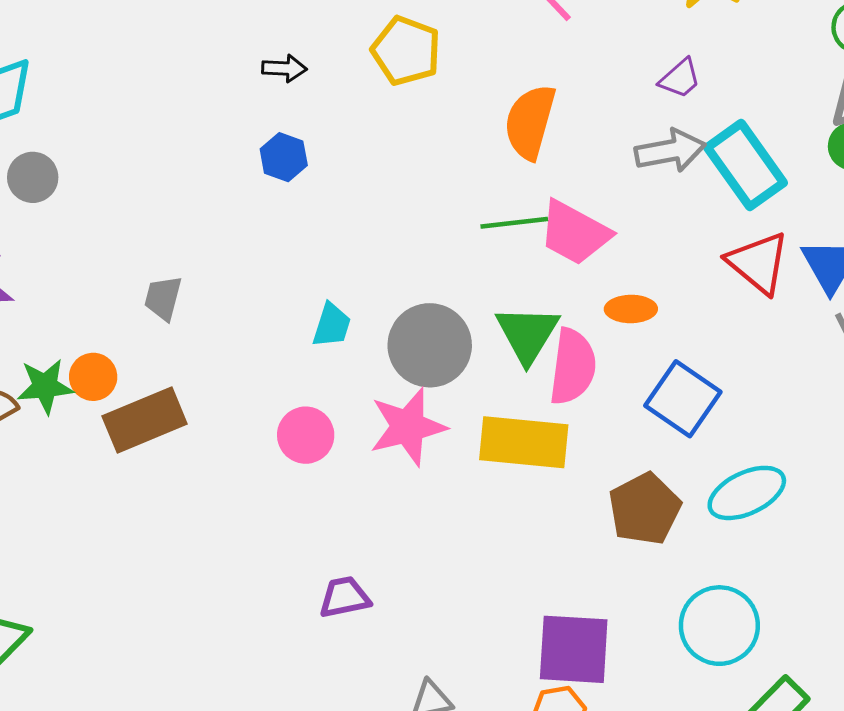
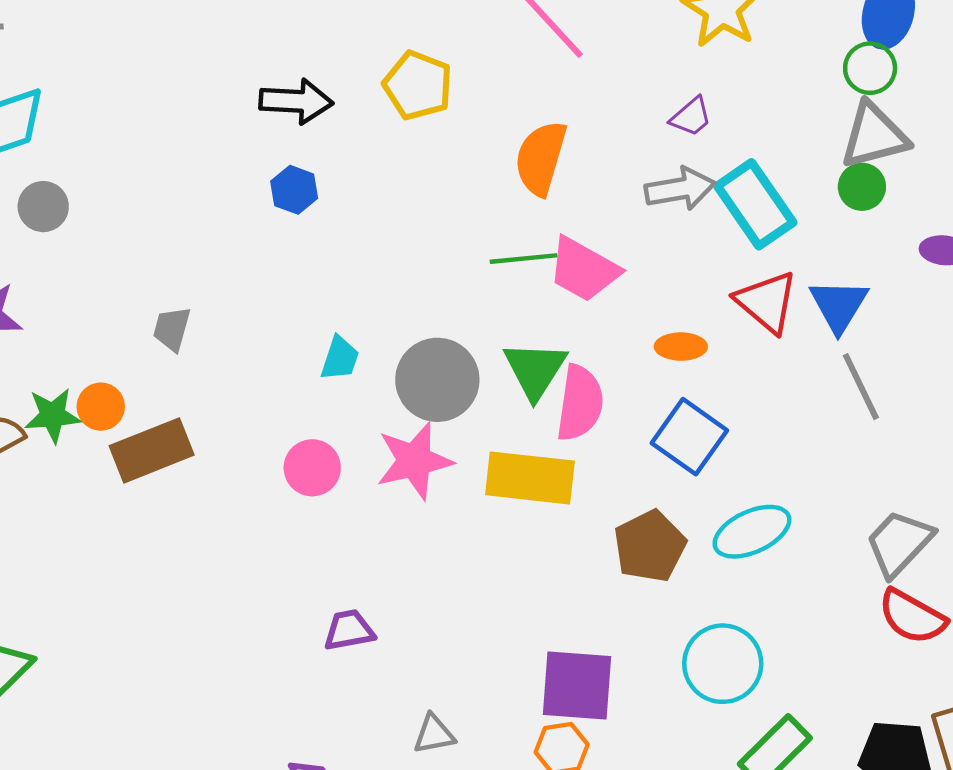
black arrow: (284, 68) -> (296, 101), size x1.6
orange ellipse: (631, 309) -> (681, 347), moved

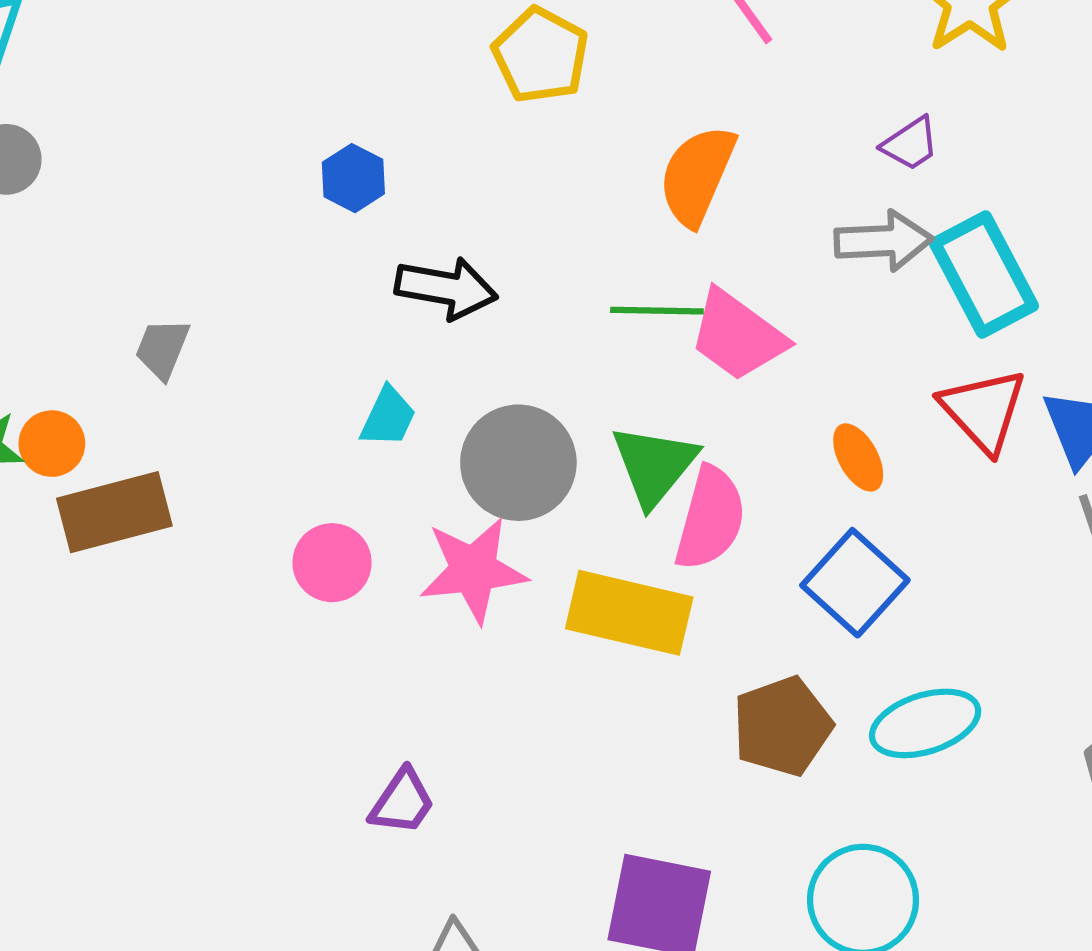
black arrow: (296, 101) -> (446, 288), moved
orange ellipse: (681, 347) -> (858, 457), turned 54
purple trapezoid: (349, 630) -> (402, 802), moved, turned 128

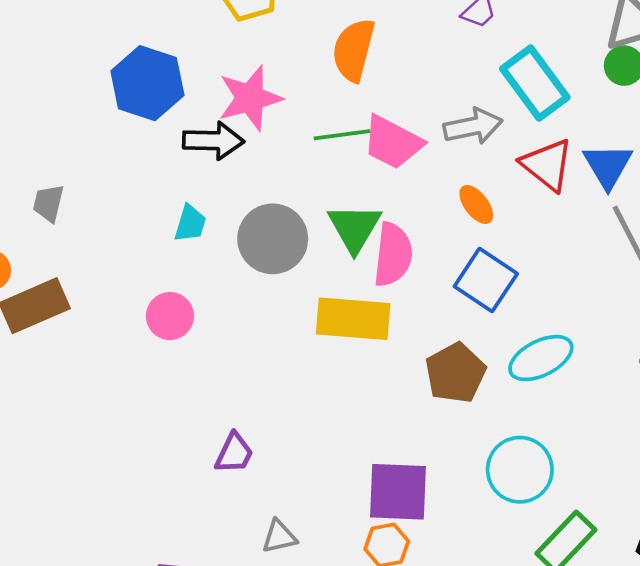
blue hexagon: (353, 178) -> (147, 83), size x1.8
gray arrow: (883, 241) -> (473, 126), moved
pink star: (473, 570) -> (250, 98), moved

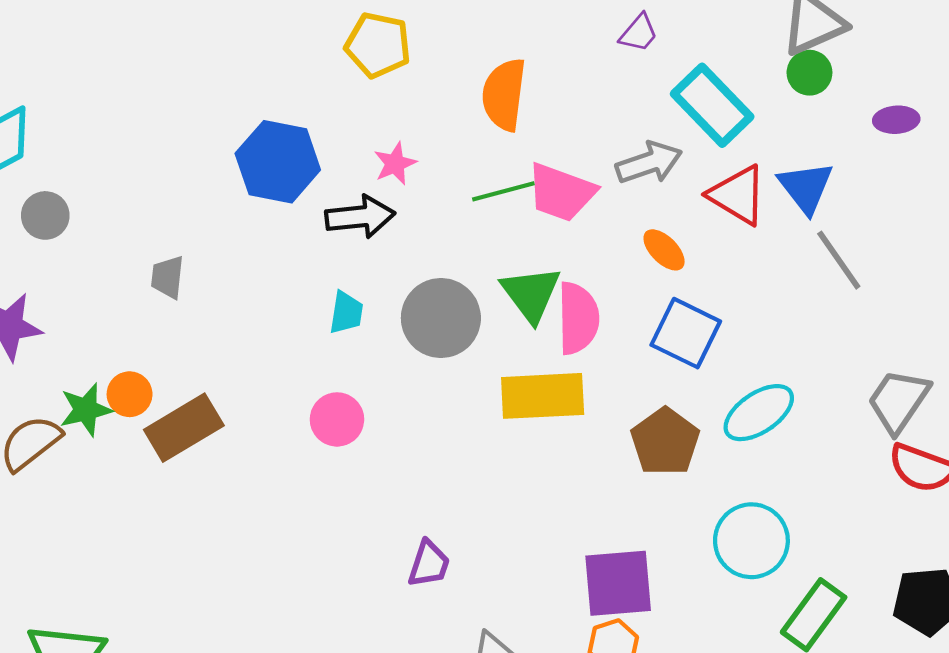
pink star: (250, 98) -> (395, 164), size x0.6
gray trapezoid: (48, 203) -> (167, 277), moved

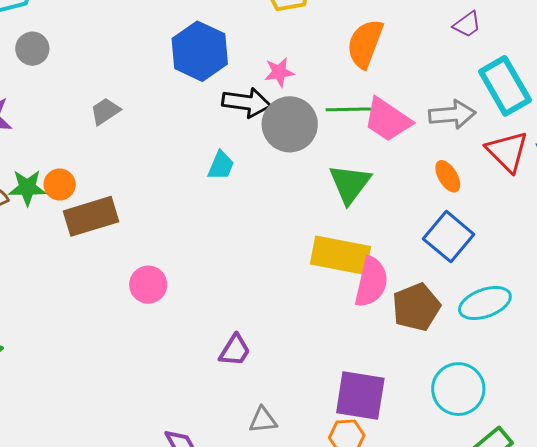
gray trapezoid: (167, 277) -> (105, 111), turned 36
gray circle: (441, 318) -> (290, 124), moved
pink semicircle: (578, 318) -> (371, 282), moved
pink circle: (337, 419) -> (148, 285), moved

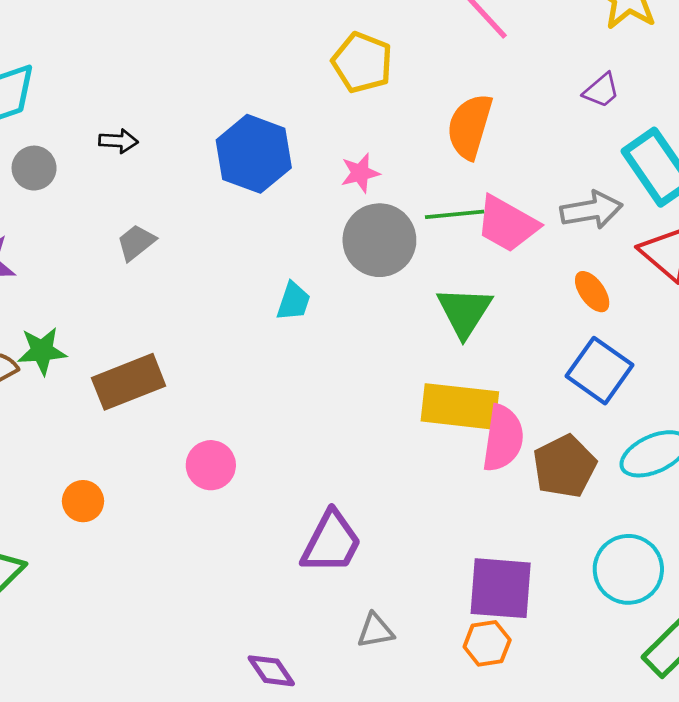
black arrow: (246, 102) -> (118, 141), moved, size x0.6
orange circle: (60, 184) -> (83, 501), moved
purple trapezoid: (235, 350) -> (331, 542), size x1.5

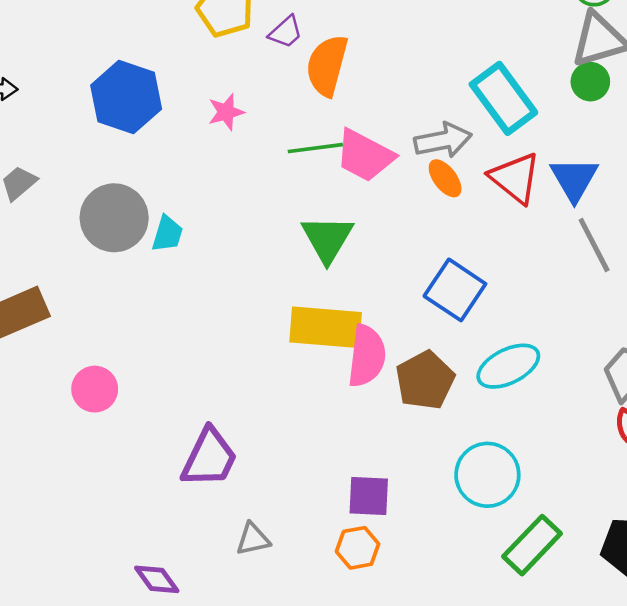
purple trapezoid: (601, 90) -> (286, 32), moved
gray circle: (379, 240) -> (114, 218), moved
orange ellipse: (592, 292) -> (445, 178), moved
purple square: (501, 588) -> (369, 496), size x0.7

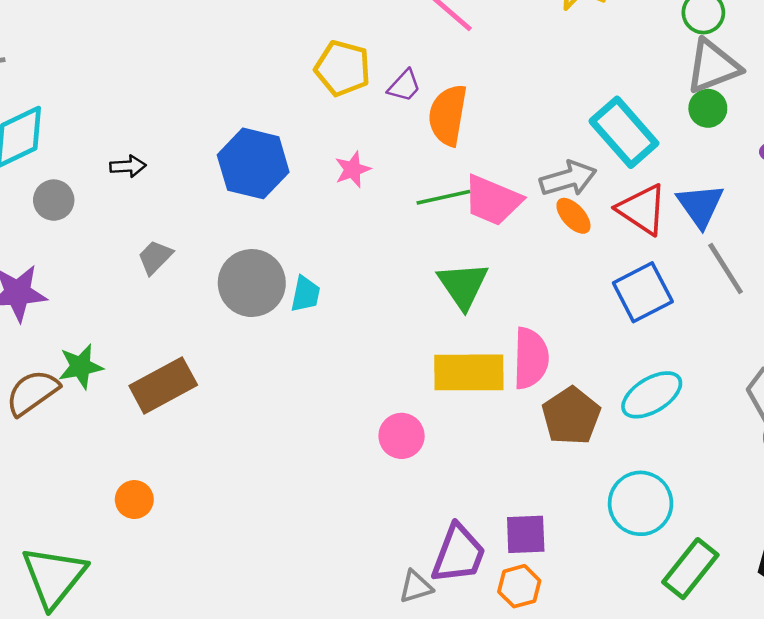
blue square: (455, 290) -> (643, 292), moved, turned 34
pink semicircle: (367, 356) -> (531, 358), moved
pink circle: (95, 389) -> (402, 436), moved
purple trapezoid: (209, 458) -> (458, 554), moved

